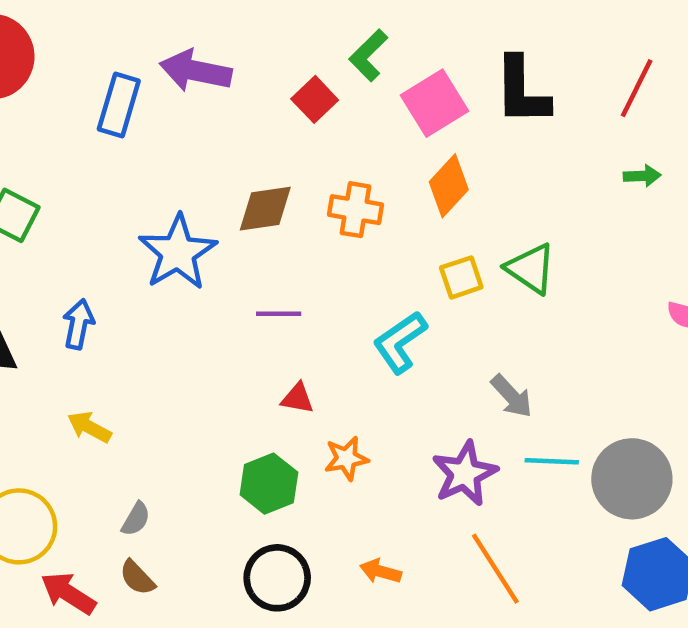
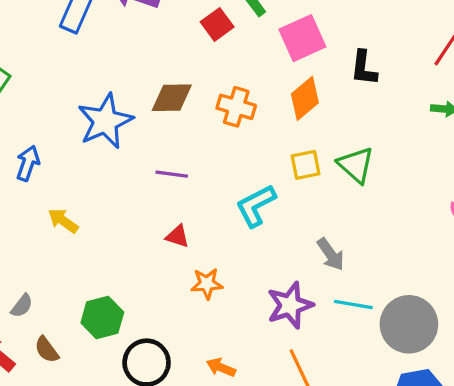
black L-shape: (522, 91) -> (364, 68), moved, size x0.7
yellow arrow: (89, 427) -> (63, 221), moved
green hexagon: (269, 484) -> (102, 317), moved
gray semicircle: (136, 519) -> (22, 306), moved

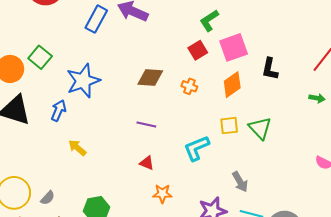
red square: (217, 24) -> (198, 50), moved
orange cross: (236, 107) -> (189, 86), size x0.7
blue star: (105, 121) -> (83, 81), moved

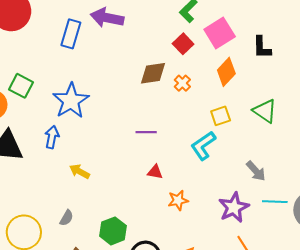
brown diamond: (150, 78) -> (153, 73), moved
orange cross: (189, 86) -> (182, 83), turned 35
yellow square: (229, 126) -> (221, 116), moved
gray semicircle: (48, 198) -> (67, 218), moved

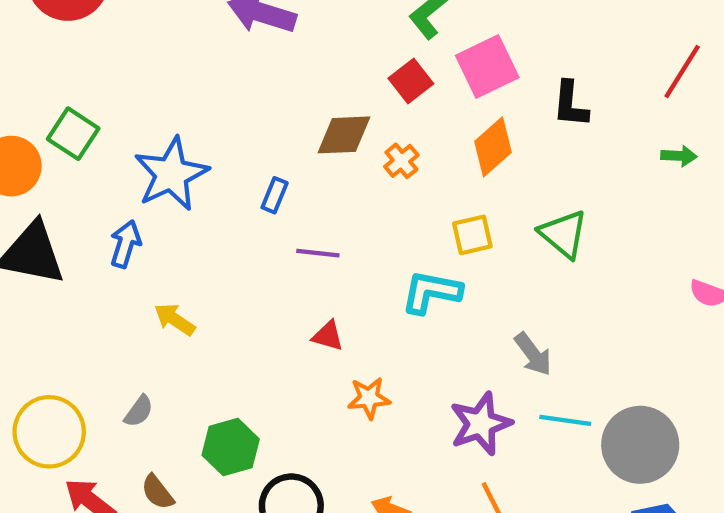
blue rectangle: (71, 34) -> (275, 195), moved, size x0.6
cyan L-shape: (203, 146) -> (431, 292), turned 40

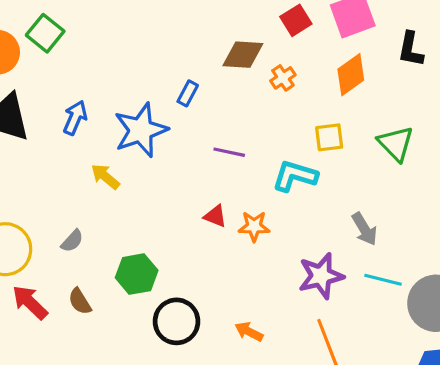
blue star: (171, 174) -> (141, 130), moved
purple line: (318, 253) -> (229, 152), moved
red triangle: (328, 336) -> (215, 216), moved
orange star: (369, 398) -> (254, 226), moved

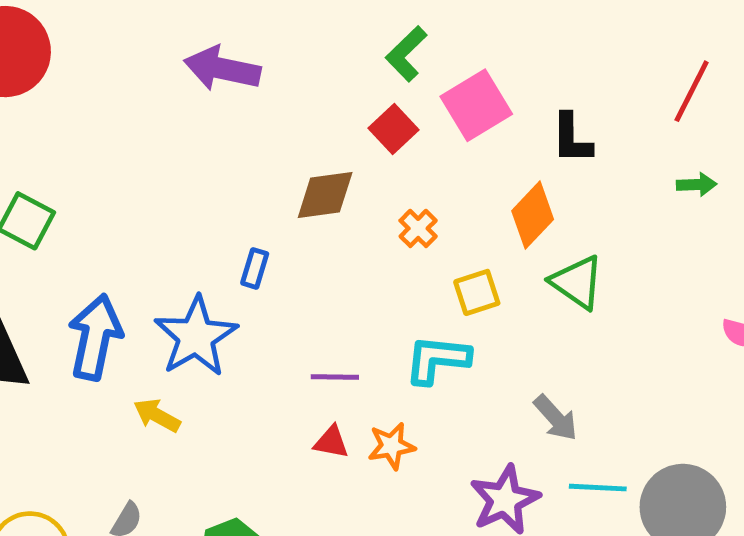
orange diamond: (351, 75) -> (533, 215), moved
orange cross: (283, 78) -> (418, 228), moved
blue arrow: (75, 118) -> (95, 337), size x1.6
purple line: (229, 152) -> (335, 377), moved

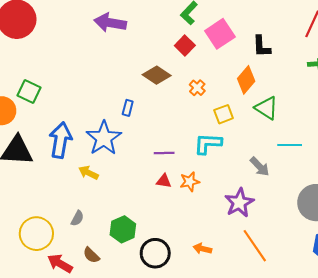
brown diamond: (325, 195) -> (157, 75), turned 44
cyan line: (598, 488) -> (290, 145), moved

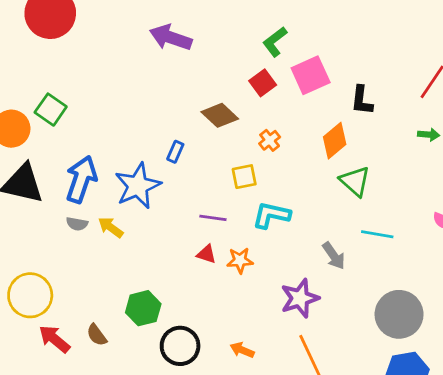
yellow square: (224, 114) -> (244, 177), moved
gray semicircle: (77, 218) -> (77, 224), moved, turned 63

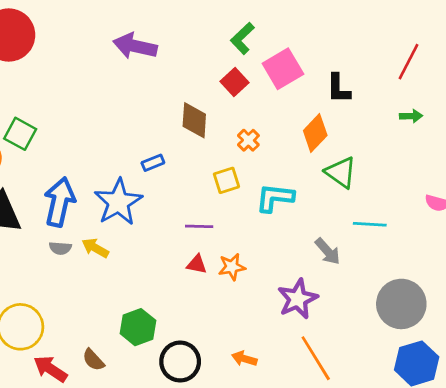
brown diamond: (220, 115) -> (194, 120), turned 57
blue rectangle: (175, 152) -> (153, 163), turned 50
cyan L-shape: (271, 215) -> (275, 198), moved

